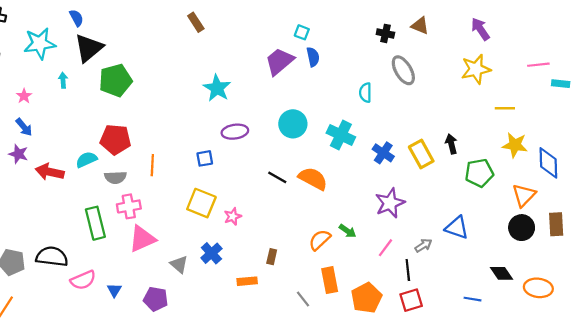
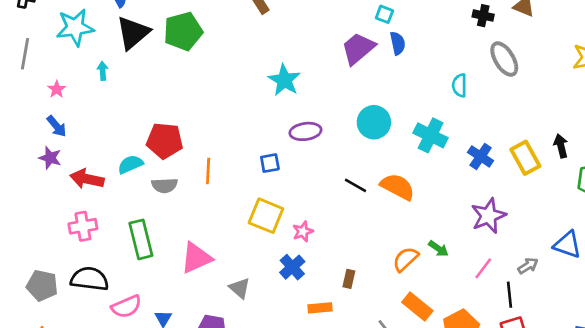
green pentagon: (115, 80) -> (183, 31), moved
pink cross: (129, 206) -> (83, 226), moved
blue cross: (211, 253) -> (292, 267), moved
orange rectangle: (330, 280) -> (417, 307), turned -40

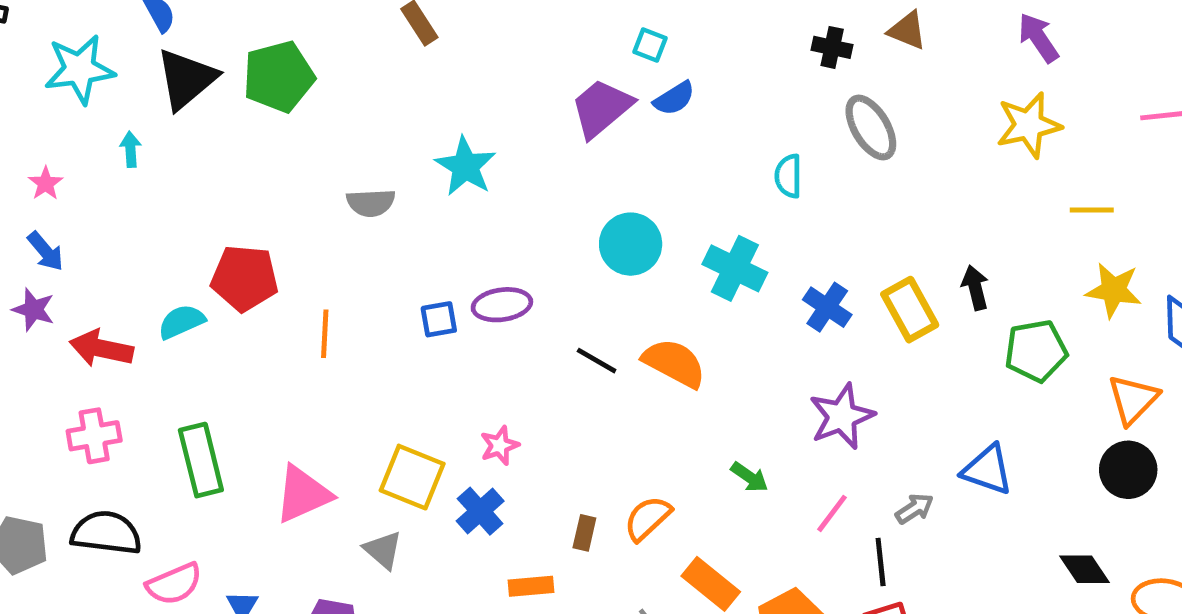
blue semicircle: (398, 43) -> (674, 98), turned 70
purple ellipse: (305, 131) -> (502, 305), moved
gray semicircle: (165, 185) -> (371, 203), moved
yellow square: (266, 216) -> (412, 477), moved
orange semicircle: (406, 259) -> (648, 518), moved

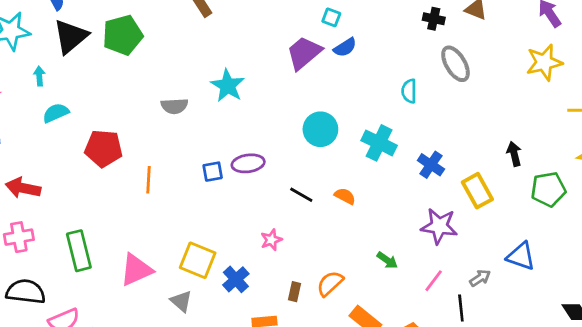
yellow rectangle: (910, 310) -> (477, 191), moved
cyan semicircle: (181, 322) -> (56, 113), moved
orange semicircle: (674, 363) -> (345, 196), size x0.6
purple star: (842, 416) -> (439, 226), turned 30
pink star: (499, 446) -> (271, 240), moved

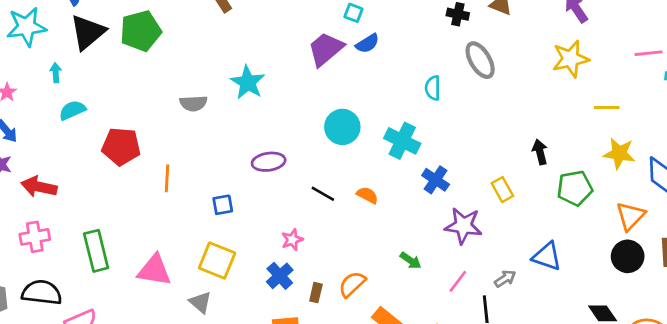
blue cross: (431, 165) -> (436, 180), moved
blue square: (213, 172) -> (223, 205), moved
yellow rectangle: (477, 191) -> (502, 190), size x0.7
pink triangle: (136, 270) -> (154, 270), turned 33
blue cross: (236, 279) -> (280, 276), moved

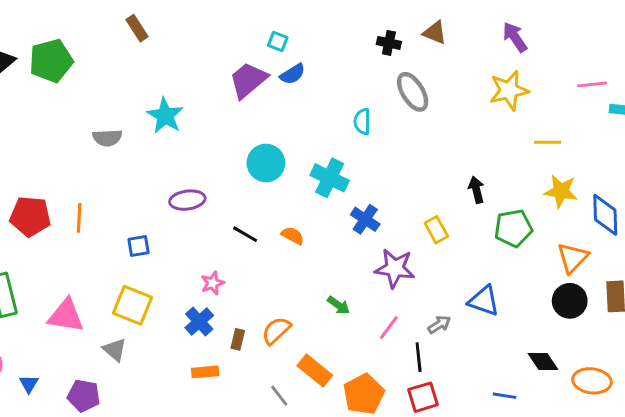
red pentagon: (121, 146) -> (30, 216), moved

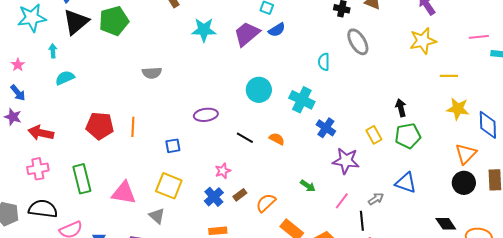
cyan star: (165, 116) -> (204, 30), moved, turned -30
green pentagon: (513, 228) -> (408, 136), moved
brown rectangle: (238, 339) -> (240, 195), moved, turned 40

